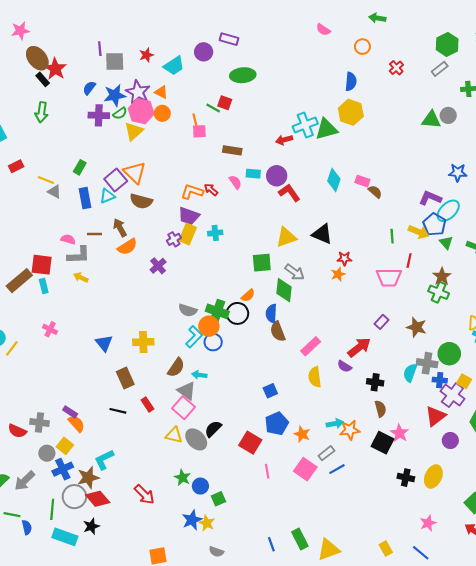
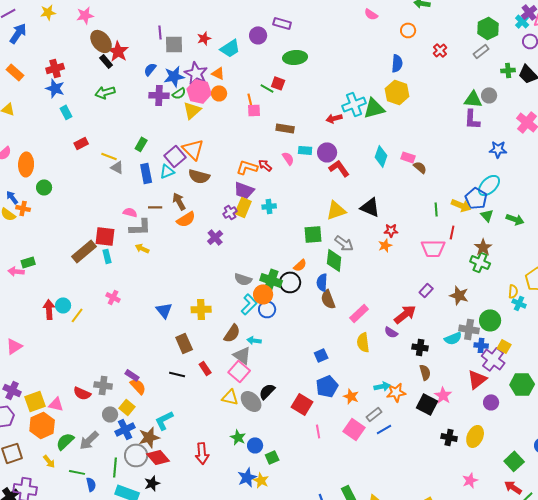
green arrow: (42, 112) -> (105, 92), turned 66
purple L-shape: (430, 198) -> (472, 119), moved, turned -110
cyan semicircle: (410, 373) -> (453, 338), turned -132
red arrow: (144, 495) -> (202, 453), turned 40

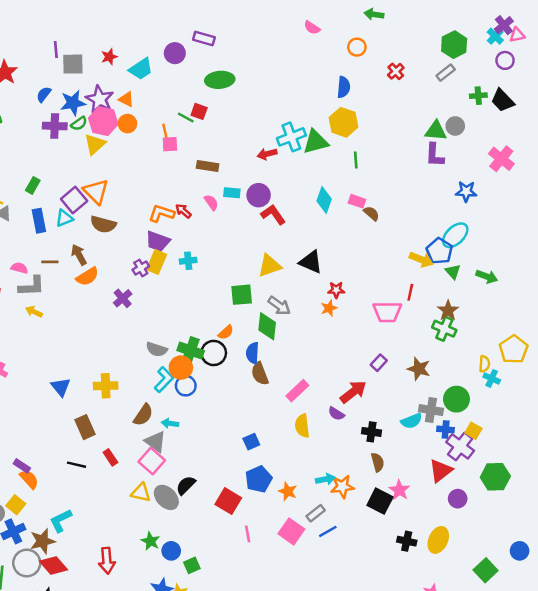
green line: (436, 209) -> (356, 160), moved

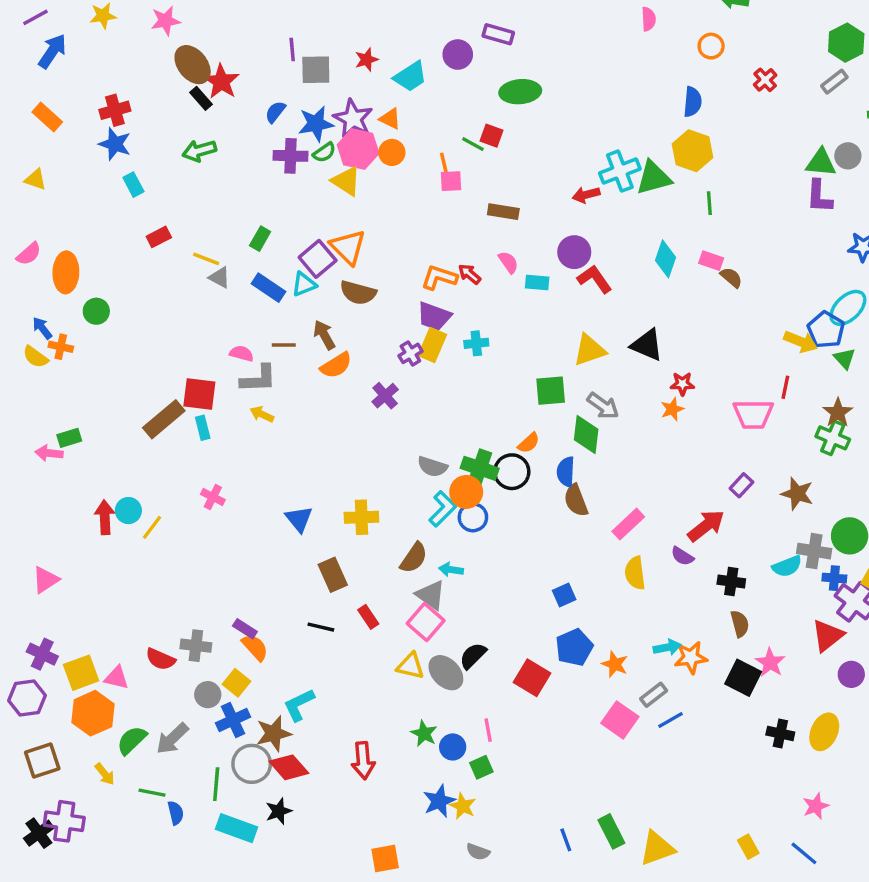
pink semicircle: (312, 28) -> (649, 19), turned -126
yellow triangle: (95, 144) -> (346, 181), turned -45
cyan rectangle: (232, 193) -> (537, 283), moved
blue rectangle: (39, 221) -> (269, 288), turned -45
pink line: (248, 534) -> (488, 730), moved

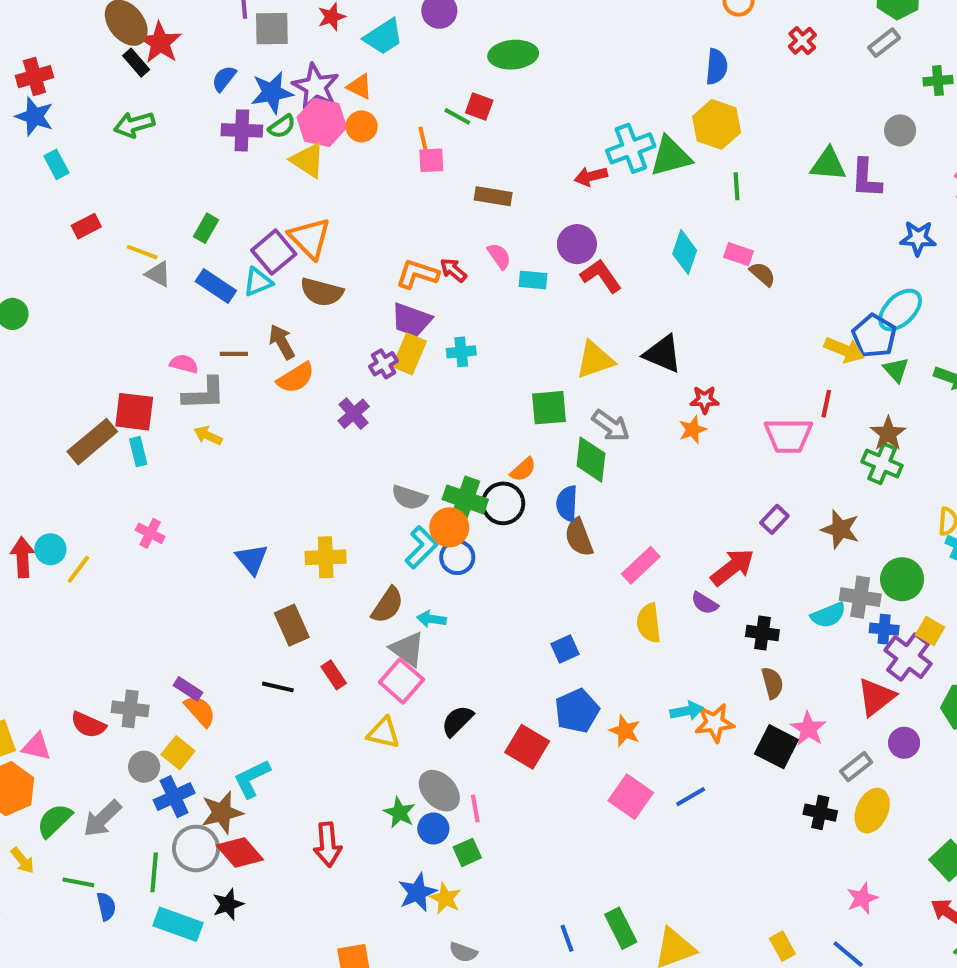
green triangle: (821, 163) -> (828, 164), moved
gray ellipse: (446, 673) -> (439, 791), moved
gray rectangle: (654, 695) -> (856, 767), moved

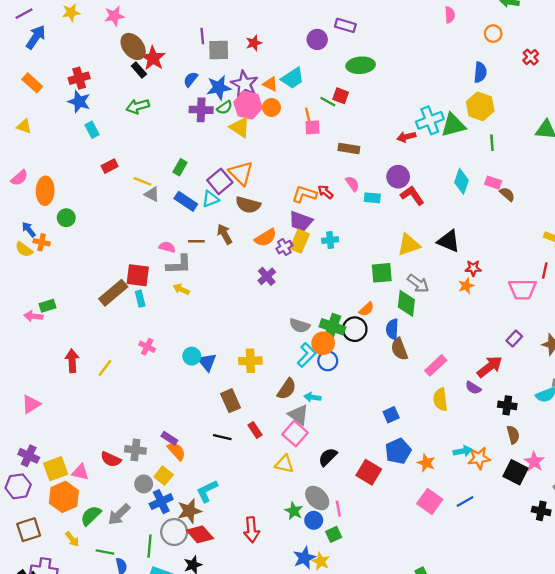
cyan trapezoid: (383, 37) -> (293, 78), moved
orange semicircle: (296, 378) -> (266, 238), moved
cyan circle: (50, 549) -> (192, 356), moved

